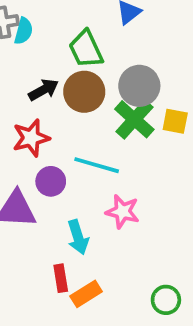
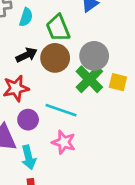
cyan semicircle: (24, 31) -> (26, 17), moved
pink star: (122, 212) -> (64, 142), moved
cyan arrow: (78, 237) -> (29, 157), moved

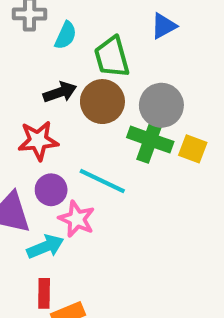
green cross: (89, 79) -> (150, 140), turned -32
pink star: (64, 142) -> (77, 219), moved
cyan arrow: (29, 157) -> (45, 247), turned -105

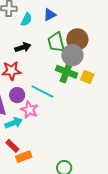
blue triangle: (164, 26) -> (50, 15), moved
green trapezoid: (112, 57) -> (56, 42), moved
brown circle: (102, 102) -> (77, 39), moved
red rectangle: (44, 293) -> (12, 146), turned -48

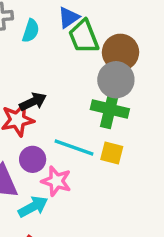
green trapezoid: (56, 42) -> (84, 37), moved
black arrow: (23, 47) -> (33, 102), moved
yellow square: (87, 77) -> (112, 153), moved

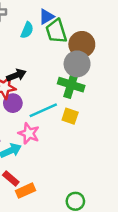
cyan semicircle: (31, 31) -> (27, 30), moved
cyan line: (74, 148) -> (43, 110), turned -48
purple circle: (33, 159) -> (13, 103), moved

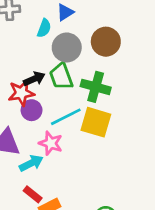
green trapezoid: (56, 31) -> (61, 76), moved
gray circle: (77, 64) -> (67, 47), moved
yellow square: (70, 116) -> (96, 122), size x1.6

